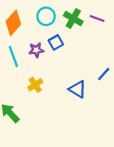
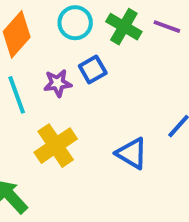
yellow cross: (35, 85) -> (56, 146), size x1.5

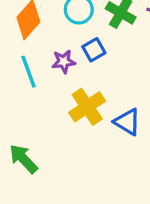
yellow cross: (56, 146) -> (87, 107), moved

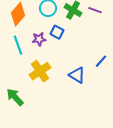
blue square: (94, 50) -> (57, 32), turned -32
yellow cross: (87, 107) -> (40, 71), moved

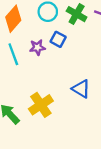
yellow cross: (40, 71) -> (41, 105), moved

